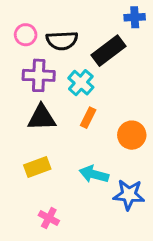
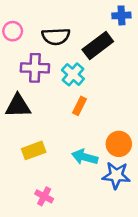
pink circle: (26, 35) -> (13, 31), moved
black triangle: (42, 118) -> (18, 106), moved
orange circle: (132, 135) -> (119, 144), moved

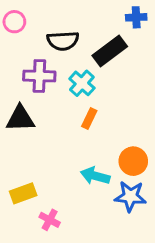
pink circle: (13, 31) -> (14, 22), moved
yellow rectangle: (34, 150) -> (23, 193), moved

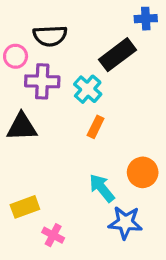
pink circle: (14, 22) -> (16, 56), moved
black semicircle: (63, 41) -> (50, 36), moved
cyan arrow: (95, 176) -> (102, 188), turned 36
blue star: (130, 196) -> (125, 223), moved

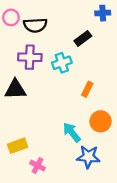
black rectangle: (118, 55) -> (83, 38), size x0.7
pink circle: (16, 56) -> (11, 17), moved
cyan cross: (88, 89) -> (62, 63), turned 30
orange rectangle: (96, 127) -> (87, 89), moved

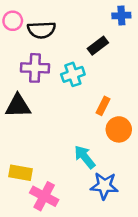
orange circle: (101, 121) -> (119, 129), moved
yellow rectangle: (18, 146) -> (21, 173), turned 30
pink cross: (37, 166) -> (44, 196), size x1.5

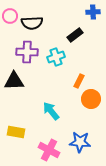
cyan arrow: (85, 157) -> (51, 111), moved
pink cross: (44, 196) -> (49, 150), moved

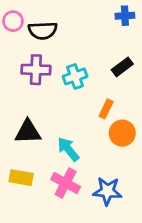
black rectangle: (75, 35) -> (122, 67), moved
black triangle: (14, 81) -> (28, 132), moved
pink cross: (49, 150) -> (66, 183), moved

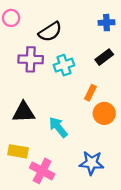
blue cross: (125, 16) -> (107, 23), moved
black semicircle: (43, 31) -> (50, 32), moved, turned -30
pink cross: (66, 183) -> (42, 171), moved

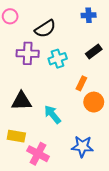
blue cross: (107, 23) -> (89, 15), moved

